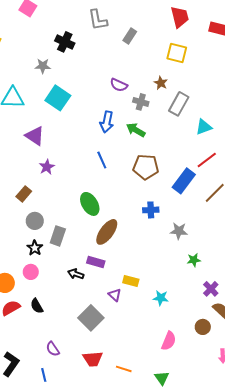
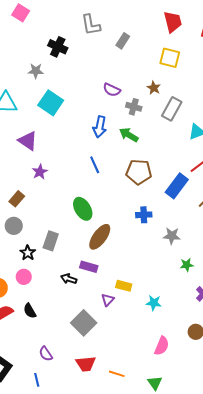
gray circle: (35, 221) -> (14, 226), moved
purple triangle: (115, 295) -> (108, 300), turned 32

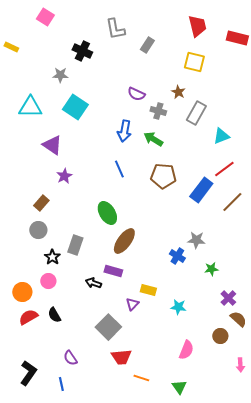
blue cross: (144, 215) -> (177, 256), moved, turned 35
red trapezoid: (86, 364) -> (121, 357), moved

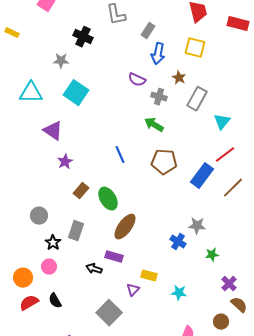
blue arrow: (124, 131) -> (158, 54), moved
cyan triangle: (221, 136) -> (222, 122), turned -30
brown rectangle: (41, 203) -> (81, 191), moved

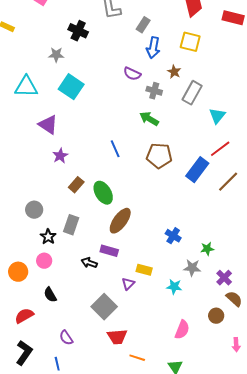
gray star: (197, 226) -> (192, 268), moved
red semicircle: (29, 303) -> (24, 316), moved

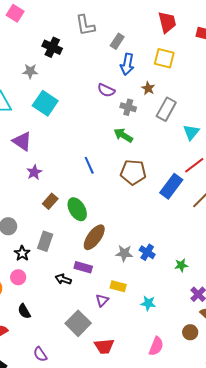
gray star: (192, 268) -> (124, 253), moved
red trapezoid: (117, 337) -> (104, 346), moved

